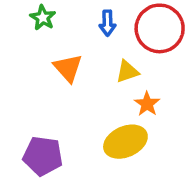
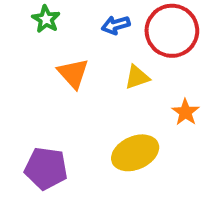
blue arrow: (107, 23) -> (116, 25), turned 75
orange star: (147, 104) -> (185, 112), moved

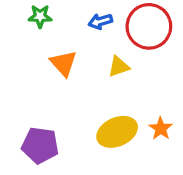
green star: (46, 19) -> (40, 16), turned -30
orange star: (185, 112) -> (161, 129), moved

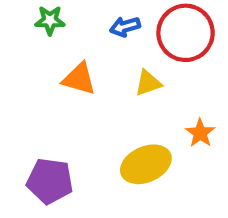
orange triangle: (64, 63) -> (79, 79), turned -32
orange star: (161, 129) -> (200, 133), moved

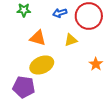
yellow ellipse: (146, 164) -> (42, 65), moved

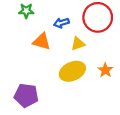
blue arrow: (60, 13) -> (61, 23), moved
yellow ellipse: (42, 65) -> (72, 71), moved

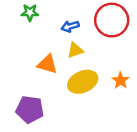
orange triangle: (42, 42) -> (47, 64), moved
yellow triangle: (78, 44) -> (75, 50), moved

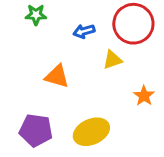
yellow triangle: (75, 50) -> (112, 60), moved
yellow ellipse: (83, 82) -> (91, 132), moved

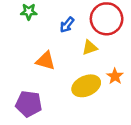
blue arrow: (84, 31) -> (67, 25), turned -35
yellow ellipse: (91, 132) -> (86, 86), moved

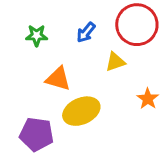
green star: (29, 12) -> (37, 35), moved
yellow ellipse: (86, 86) -> (81, 111), moved

